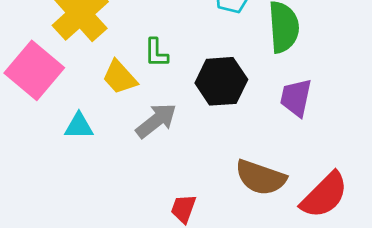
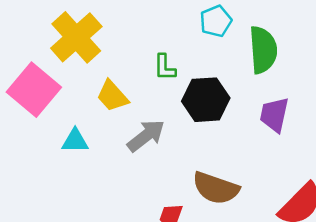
green L-shape: (156, 53) -> (165, 67), moved
brown semicircle: (261, 178) -> (216, 188), moved

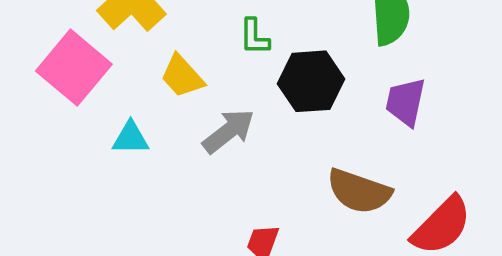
brown semicircle: (216, 188) -> (359, 191), moved

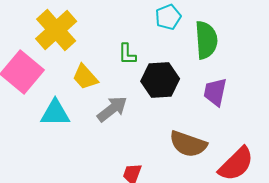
cyan triangle: (131, 138) -> (55, 113), size x1.4

